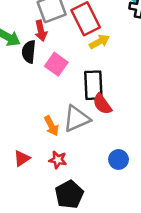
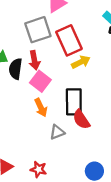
red arrow: (41, 31) -> (34, 60), moved
gray triangle: (77, 119) -> (57, 132), size x0.6
orange arrow: (51, 126) -> (41, 108), moved

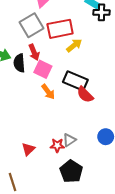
red rectangle: (69, 40) -> (60, 29), turned -65
black rectangle: (74, 102) -> (75, 81), turned -55
gray triangle: (57, 132) -> (69, 140), moved

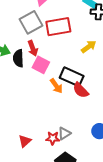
yellow arrow: (74, 45) -> (89, 47), moved
orange arrow: (48, 92) -> (56, 86), moved

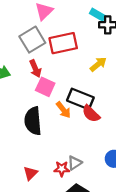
black semicircle: (18, 58) -> (33, 121), moved, size x1.4

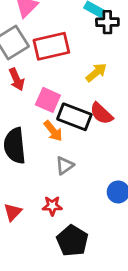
pink square: (45, 87) -> (48, 100), moved
red semicircle: (91, 114) -> (101, 113), moved
gray triangle: (75, 163) -> (65, 165), moved

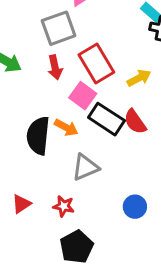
red rectangle: (51, 46) -> (96, 63), moved, turned 60
orange arrow: (53, 131) -> (66, 128), moved, turned -35
gray triangle: (65, 165) -> (85, 167), size x1.4

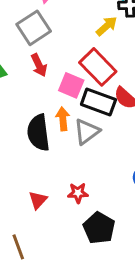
red rectangle: (96, 63) -> (98, 67), moved
yellow arrow: (139, 78) -> (107, 26), moved
orange arrow: (66, 128) -> (63, 119), turned -110
gray triangle: (85, 167) -> (87, 132), moved

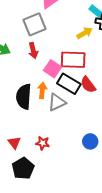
red rectangle: (98, 67) -> (73, 60), turned -55
red triangle: (38, 200) -> (14, 143), turned -32
black pentagon: (99, 228) -> (23, 168), moved

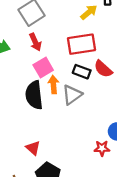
pink square: (52, 69) -> (43, 67), moved, turned 36
black rectangle: (69, 84) -> (82, 72), size x0.7
red star: (43, 143) -> (102, 148), moved

